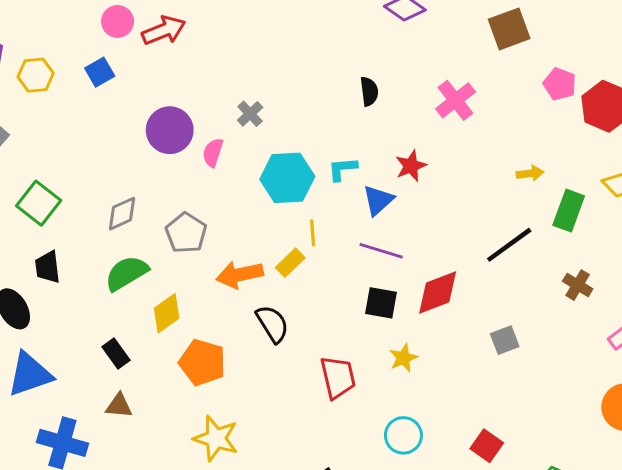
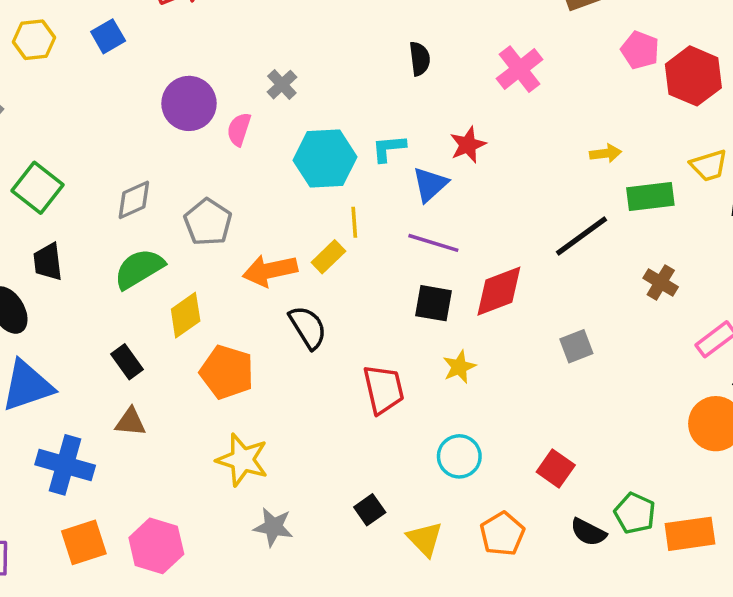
green rectangle: (569, 211) -> (650, 196), turned 63

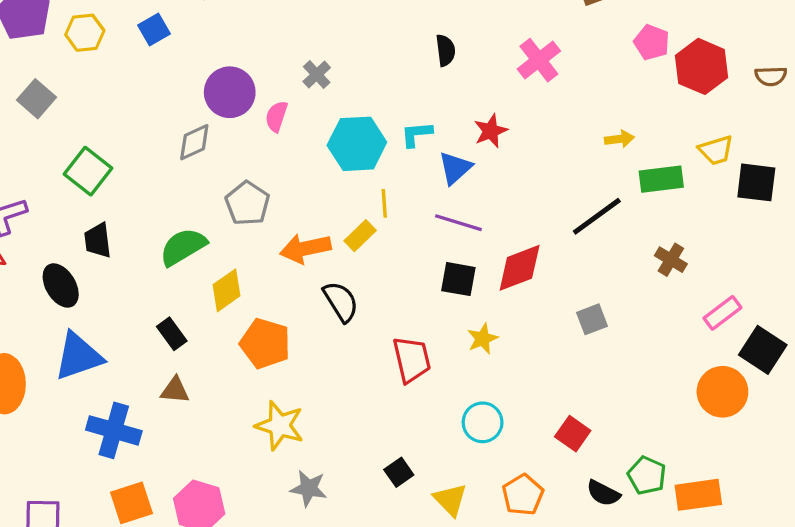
gray diamond: (134, 200) -> (194, 142), moved

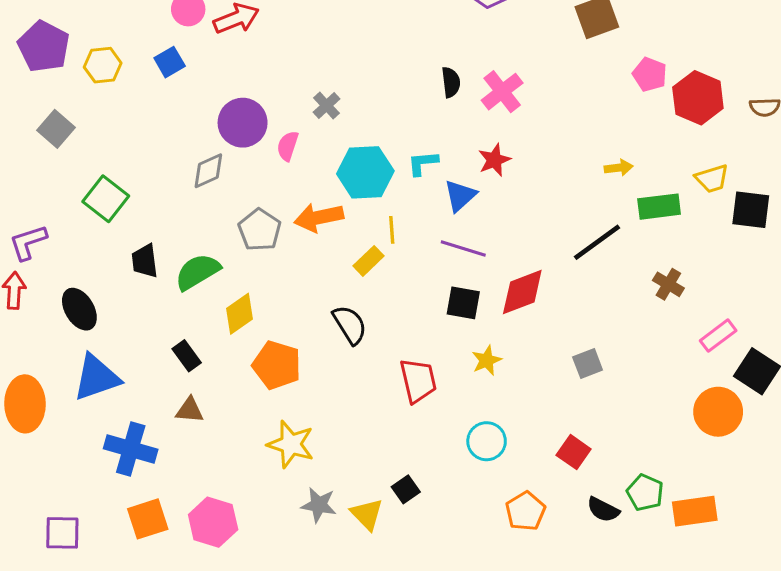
pink cross: (539, 60) -> (502, 92), moved
black trapezoid: (98, 240) -> (145, 261), moved
orange arrow: (305, 248) -> (319, 217), moved
gray square: (592, 319) -> (588, 364), moved
yellow triangle: (450, 500) -> (367, 514), moved

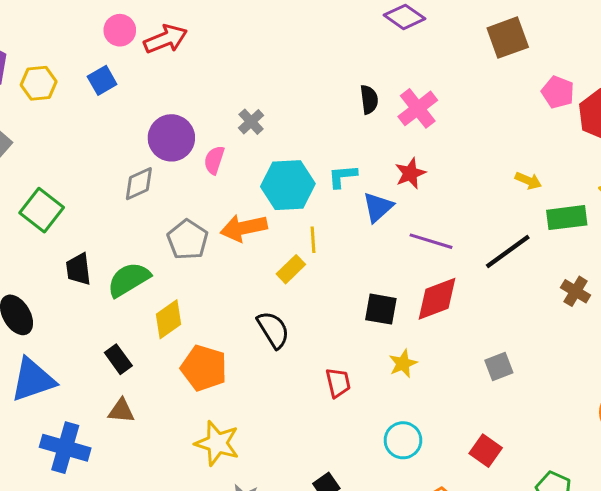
yellow arrow: (619, 168) -> (528, 181), turned 30
purple line: (463, 249) -> (431, 241), moved
red trapezoid: (418, 381) -> (338, 383), size x0.7

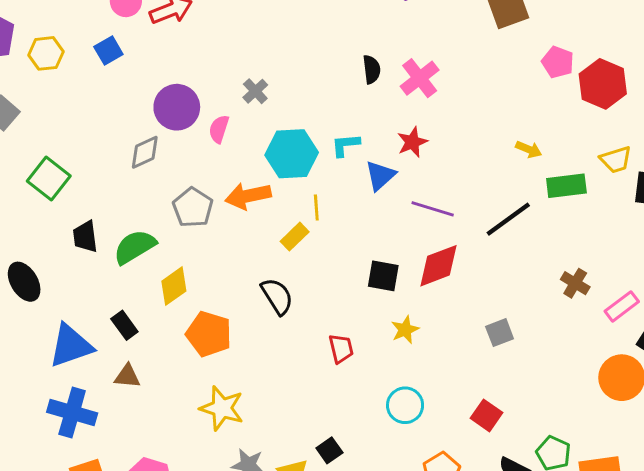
brown cross: (576, 291) -> (575, 283), moved
blue triangle: (33, 380) -> (71, 346), moved

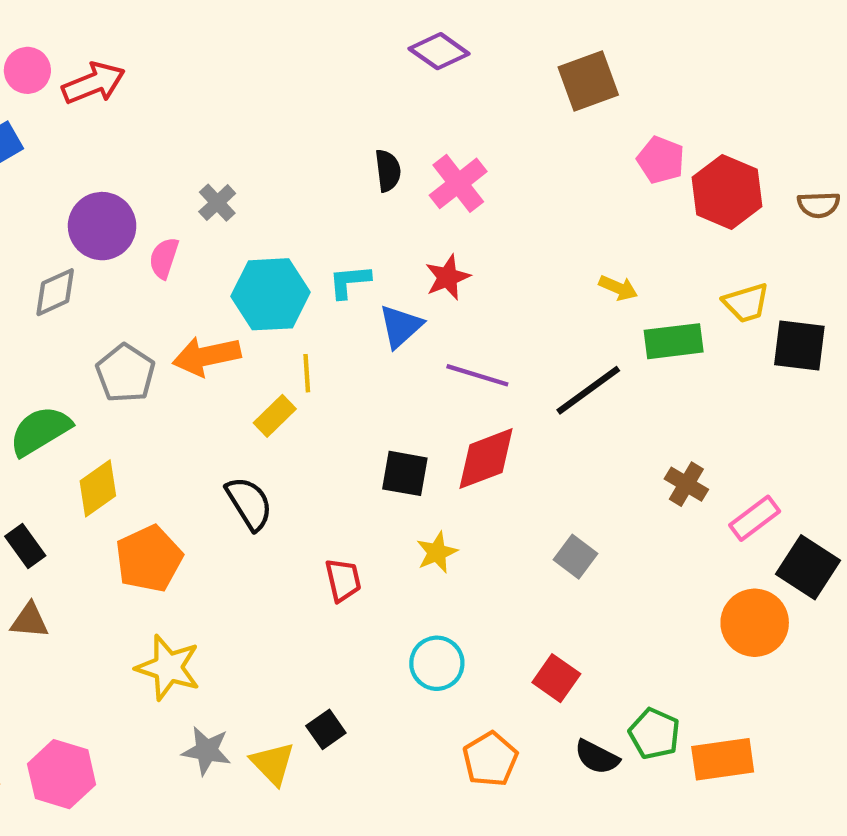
gray square: (500, 333) -> (575, 557), turned -32
orange pentagon: (209, 334) -> (149, 559), turned 30

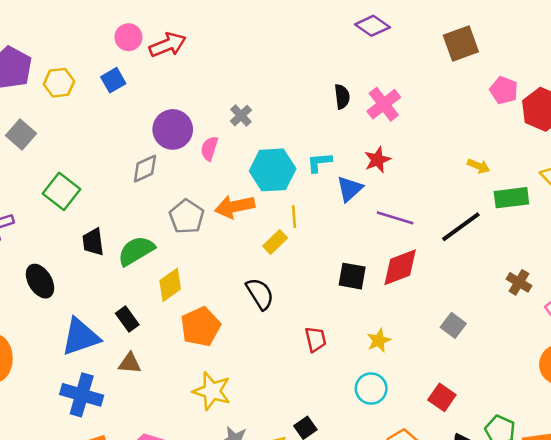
yellow star: (437, 552) -> (379, 341), moved

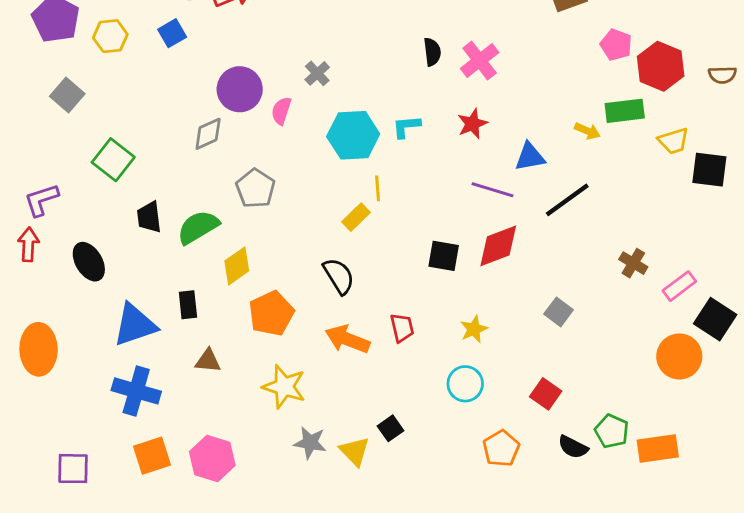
blue triangle: (350, 189) -> (530, 157), moved, turned 32
green rectangle: (511, 198) -> (625, 111), moved
orange arrow: (235, 207) -> (347, 339), moved, turned 33
black rectangle: (127, 319) -> (188, 305), turned 30
brown triangle: (130, 363) -> (208, 361), moved

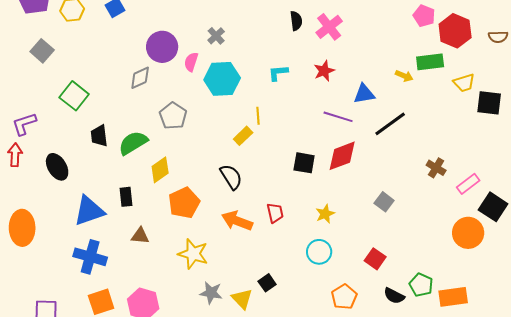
cyan hexagon: (353, 135) -> (222, 79), moved

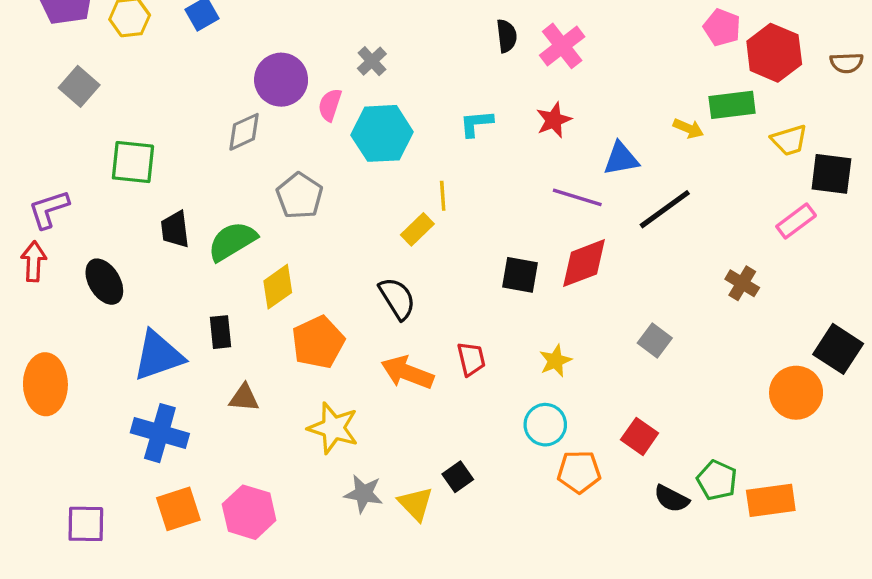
green square: (74, 96) -> (133, 162), turned -32
pink rectangle: (468, 184) -> (796, 221), moved
orange pentagon: (344, 297) -> (579, 472), moved, turned 30

